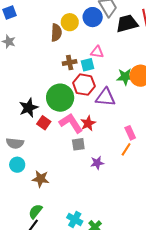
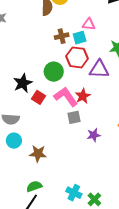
green circle: (60, 98) -> (54, 72), size x0.7
green semicircle: (35, 211) -> (34, 186), turned 35

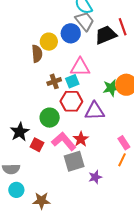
pink triangle: (89, 24) -> (80, 67), size x1.5
gray square: (74, 117) -> (74, 161), size x1.5

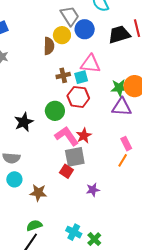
gray trapezoid: (85, 21) -> (70, 16), moved
purple triangle: (95, 111) -> (122, 107), moved
red square: (37, 145) -> (66, 171), moved
purple star: (95, 177) -> (93, 190), moved

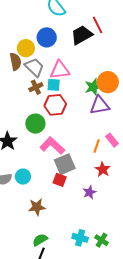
gray trapezoid: (70, 16) -> (34, 67), moved
cyan square: (81, 77) -> (54, 85), turned 32
red star: (84, 136) -> (103, 169), moved
orange line: (123, 160) -> (97, 146), moved
cyan circle: (14, 179) -> (23, 177), moved

